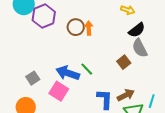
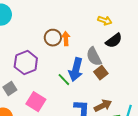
purple hexagon: (44, 16) -> (26, 63), moved
gray semicircle: (140, 48) -> (94, 57), moved
blue arrow: (68, 73) -> (76, 70), moved, turned -95

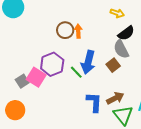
gray semicircle: (94, 57) -> (121, 49), moved
purple hexagon: (26, 63) -> (52, 64), moved
pink square: (36, 102) -> (36, 77), moved

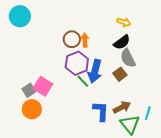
black semicircle: (126, 33) -> (122, 42), moved
purple hexagon: (52, 64) -> (77, 63), moved
orange circle: (15, 110) -> (32, 109), moved

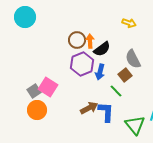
black semicircle: (122, 42) -> (102, 49), moved
blue arrow: (95, 71) -> (100, 72), size x0.7
green line: (83, 81) -> (116, 91), moved
brown arrow: (122, 107) -> (89, 108), moved

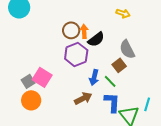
blue arrow: (100, 72) -> (94, 77), moved
blue L-shape: (106, 112) -> (112, 102), moved

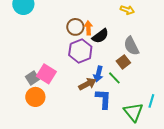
brown arrow: (83, 98) -> (87, 84), moved
blue L-shape: (112, 102) -> (103, 99), moved

